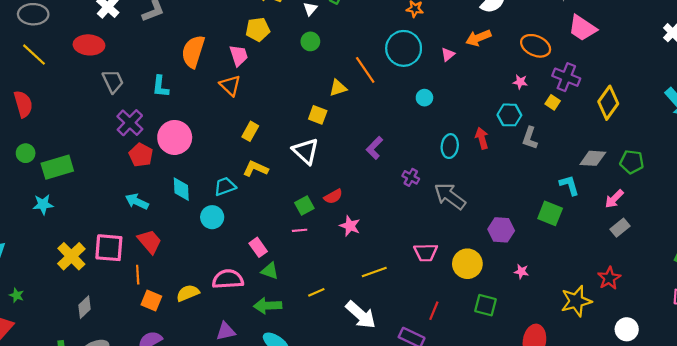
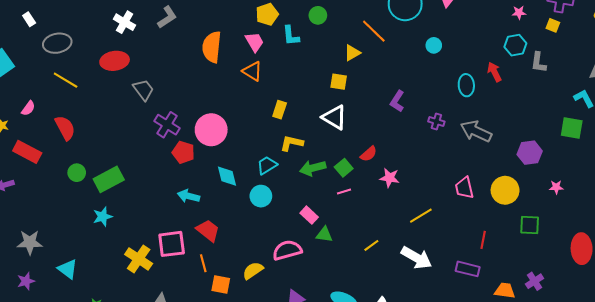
cyan L-shape: (160, 86) -> (291, 36), moved
pink trapezoid: (426, 252) -> (464, 188), turned 90
green arrow: (268, 306) -> (313, 168), moved

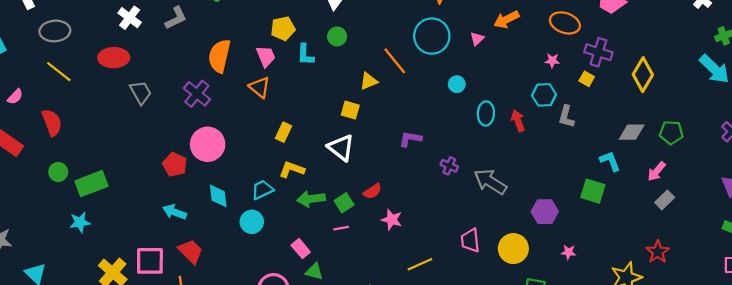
cyan ellipse: (466, 85) -> (486, 113), moved
purple L-shape: (397, 101) -> (410, 139), turned 60
purple cross: (167, 125) -> (197, 94), moved

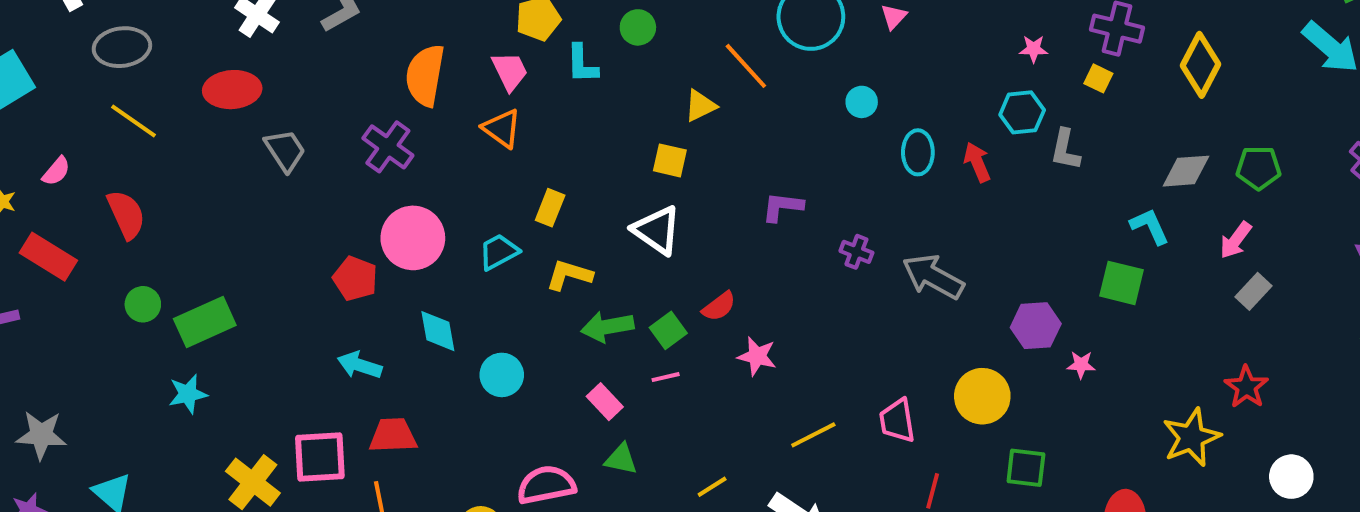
cyan trapezoid: (262, 190) -> (499, 252), moved
pink trapezoid: (470, 240) -> (897, 421), moved
pink rectangle: (301, 249) -> (605, 402), moved
red trapezoid: (191, 251) -> (393, 435), turned -44
pink star: (568, 252) -> (1081, 365), moved

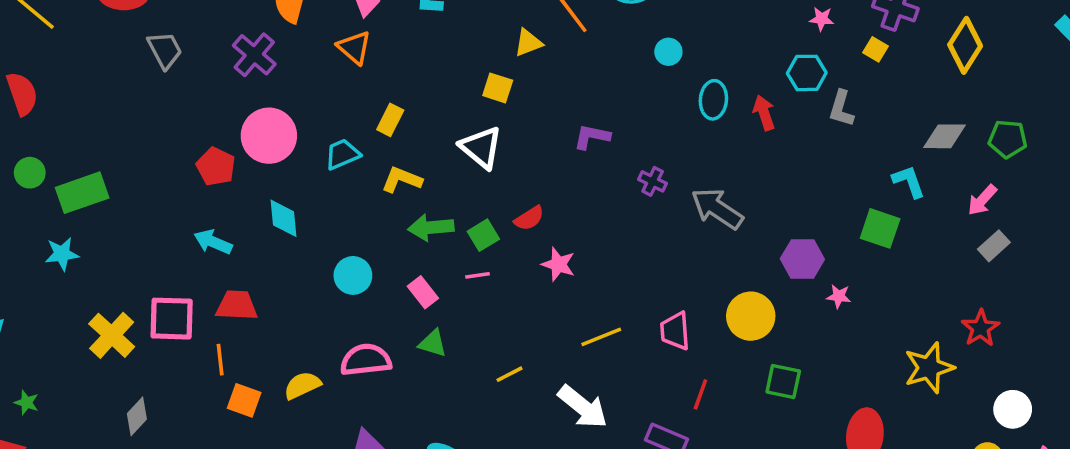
cyan circle: (502, 375) -> (353, 275), moved

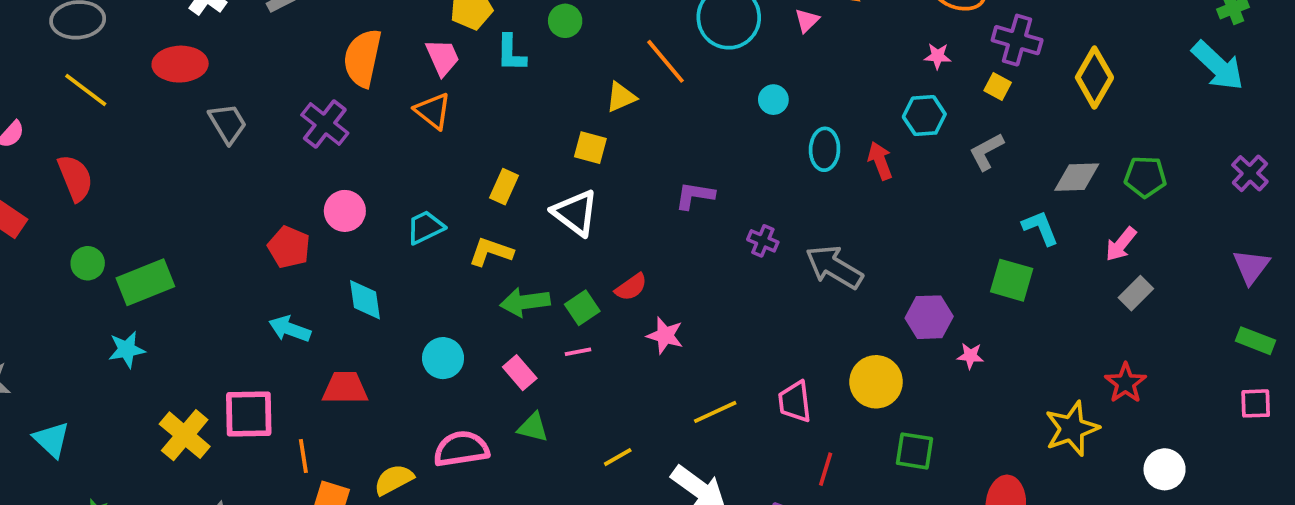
gray L-shape: (841, 109) -> (986, 152), moved, turned 48
yellow rectangle: (390, 120) -> (504, 187), moved
pink circle: (269, 136) -> (345, 211), size x0.7
red trapezoid: (237, 305) -> (345, 388), moved

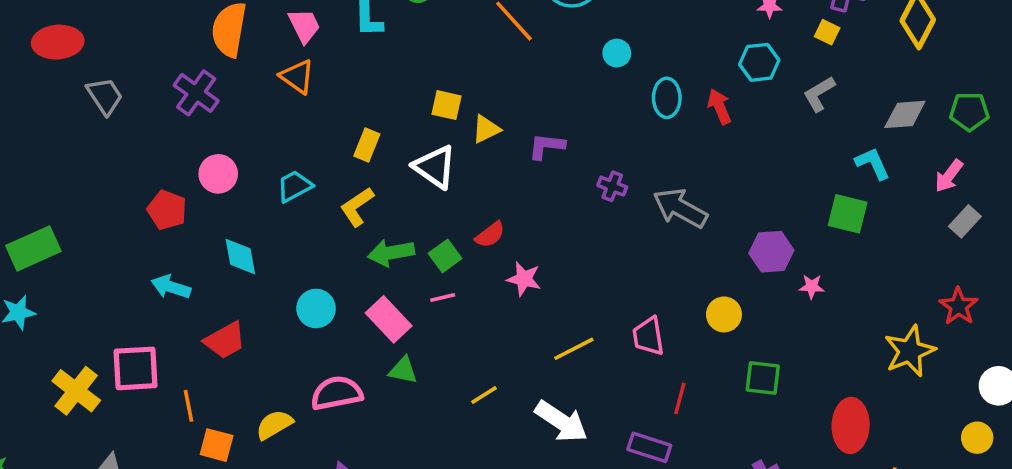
yellow triangle: (621, 97) -> (486, 129), moved
yellow L-shape: (491, 252) -> (357, 207), turned -51
pink rectangle: (520, 373) -> (389, 319), size x1.4
yellow circle: (876, 382) -> (724, 314), size x0.7
red trapezoid: (345, 388) -> (225, 340), turned 153

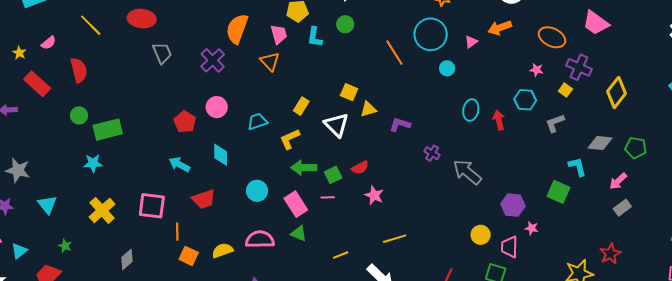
cyan circle: (617, 53) -> (447, 68), moved
pink trapezoid: (648, 336) -> (509, 247), moved
yellow cross: (76, 391) -> (102, 210), moved

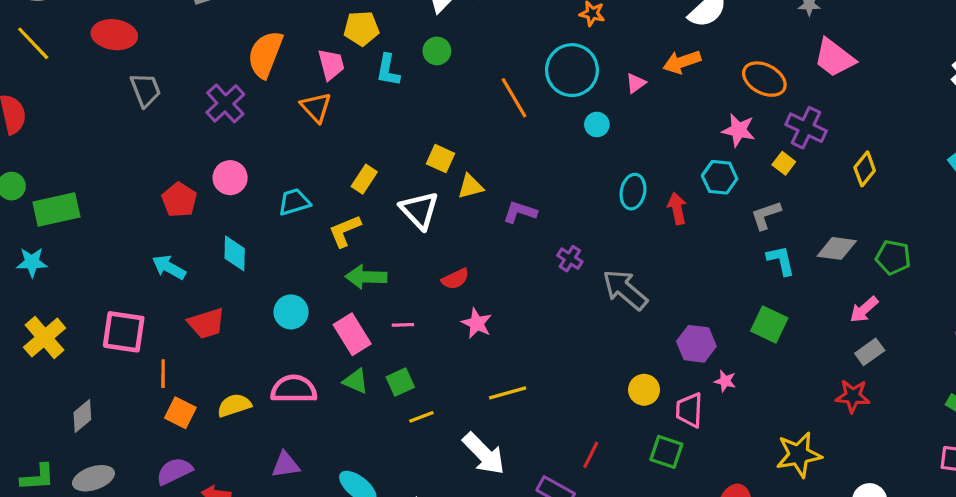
pink star: (536, 70) -> (739, 130), size x1.5
yellow diamond: (616, 92) -> (865, 169), size x0.7
cyan L-shape: (577, 167) -> (781, 260), moved
green square: (333, 175) -> (400, 382), moved
red star: (610, 254) -> (853, 396), moved, turned 30

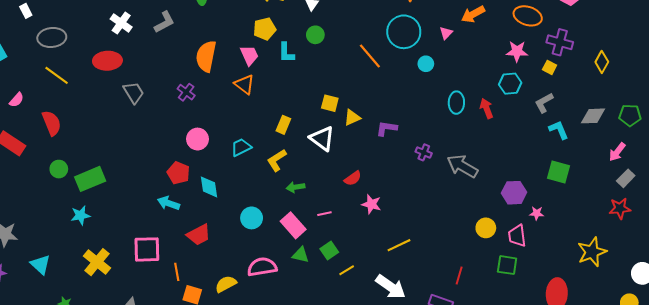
purple cross: (225, 103) -> (186, 92), size x0.7
red pentagon: (179, 200) -> (178, 173), moved
green arrow: (366, 277) -> (295, 187), size x0.7

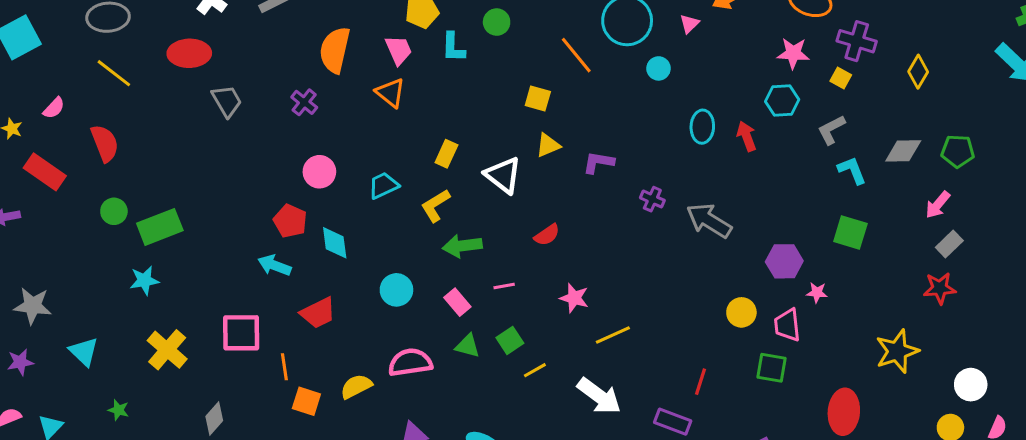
yellow square: (330, 103) -> (538, 98), moved
green arrow: (295, 187) -> (462, 246), size x1.4
pink star: (371, 204) -> (574, 298), moved
pink rectangle: (293, 225) -> (457, 302), size x0.7

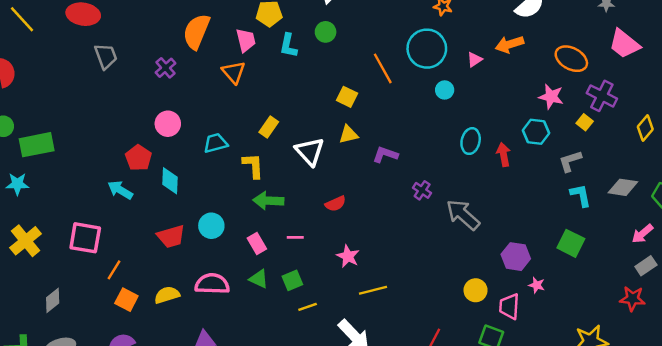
yellow L-shape: (436, 206) -> (253, 166), turned 108
red trapezoid: (318, 313) -> (171, 236), moved
orange line: (284, 367) -> (114, 270), turned 30

